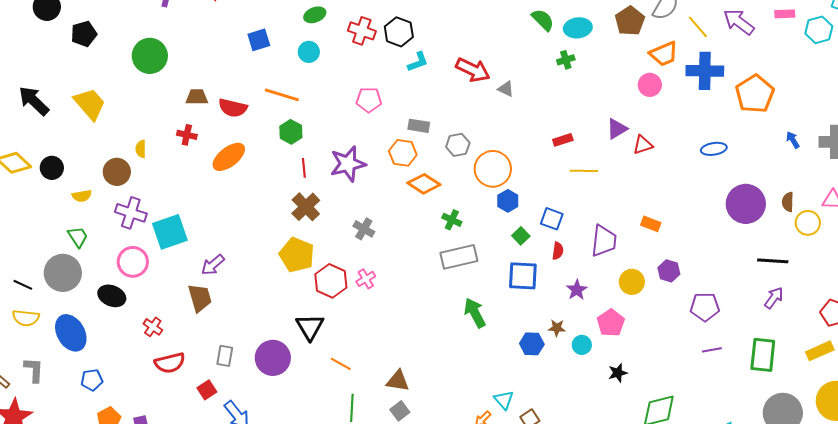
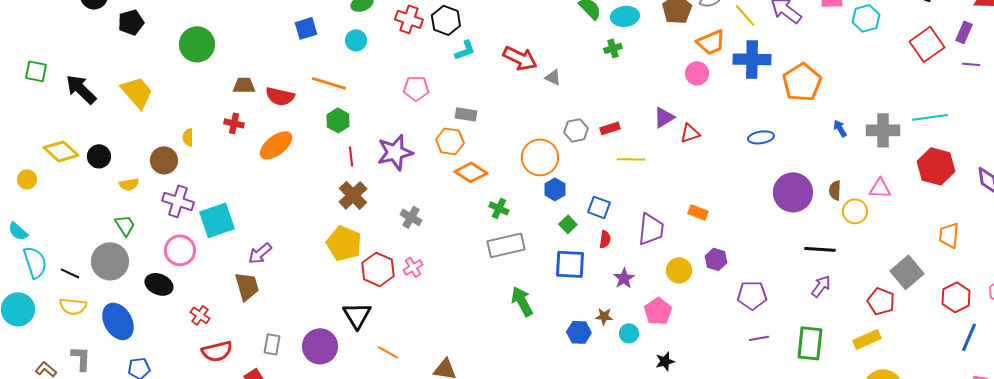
gray hexagon: (458, 145) -> (576, 130), moved

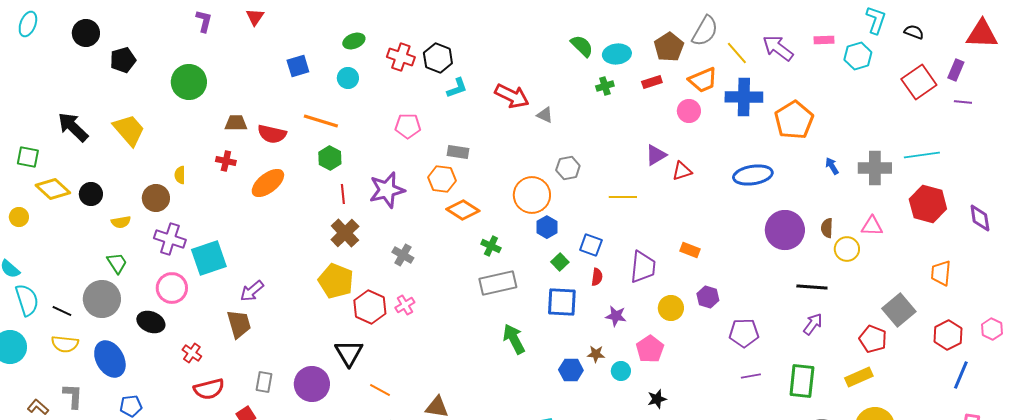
green square: (36, 71) -> (28, 157), moved
red rectangle: (610, 128) -> (652, 82), moved
blue ellipse: (761, 137) -> (753, 175), size x1.5
purple star: (624, 278) -> (616, 316), turned -30

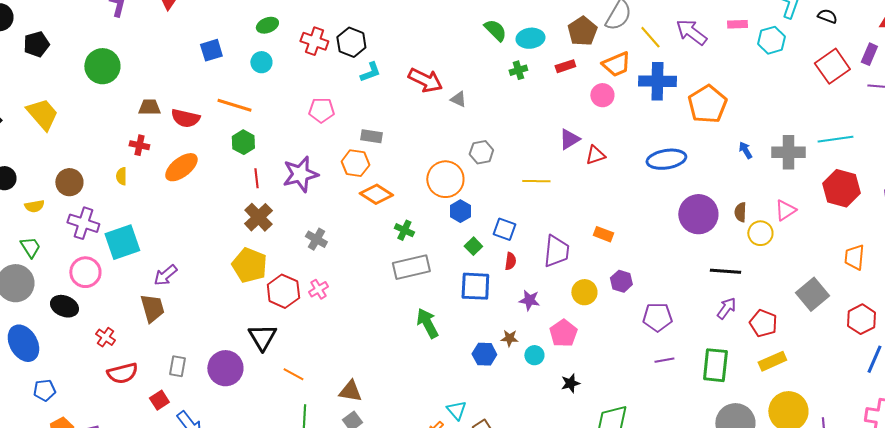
yellow semicircle: (180, 175) -> (121, 176), moved
pink triangle: (872, 226) -> (785, 210), turned -35
red pentagon: (873, 339) -> (763, 323), moved

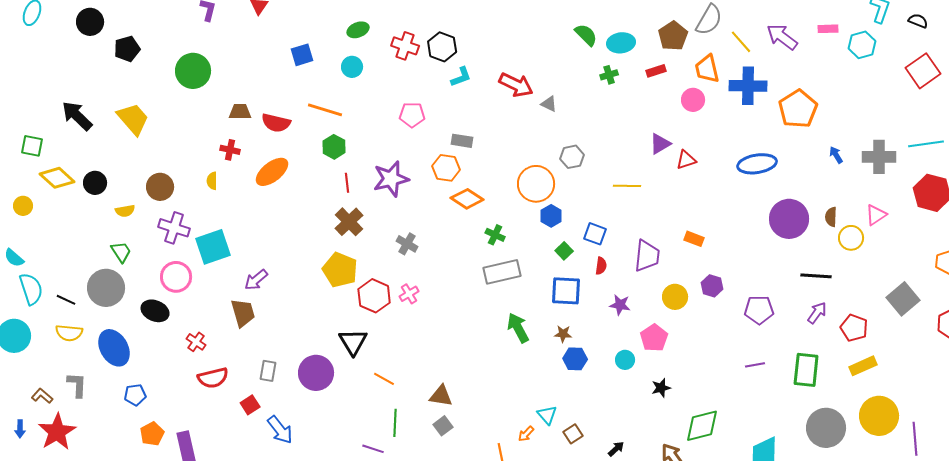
orange trapezoid: (616, 64) -> (707, 69), turned 100
purple pentagon: (657, 317) -> (759, 310), moved
brown star: (509, 338) -> (563, 334), moved

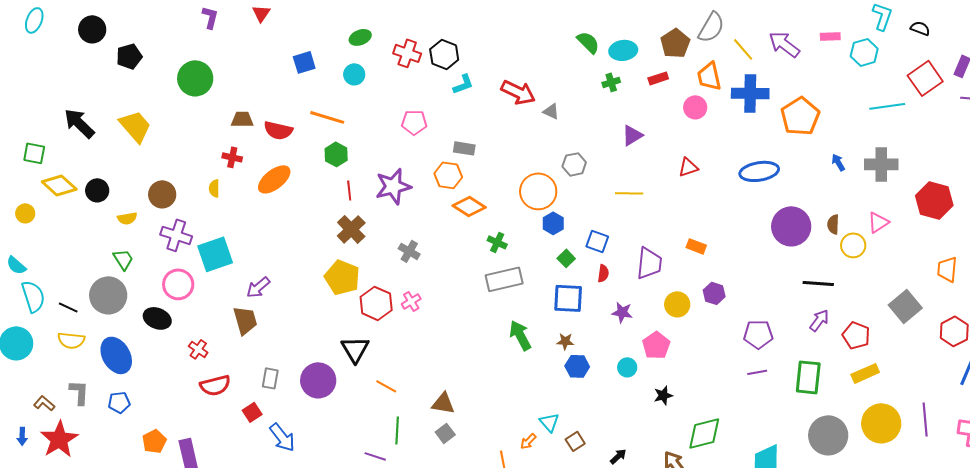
purple triangle: (660, 144) -> (632, 135), moved
cyan line: (926, 144) -> (887, 106), moved
purple pentagon: (759, 310) -> (758, 334), moved
blue pentagon: (135, 395) -> (119, 402), moved
purple line: (915, 439) -> (925, 419), moved

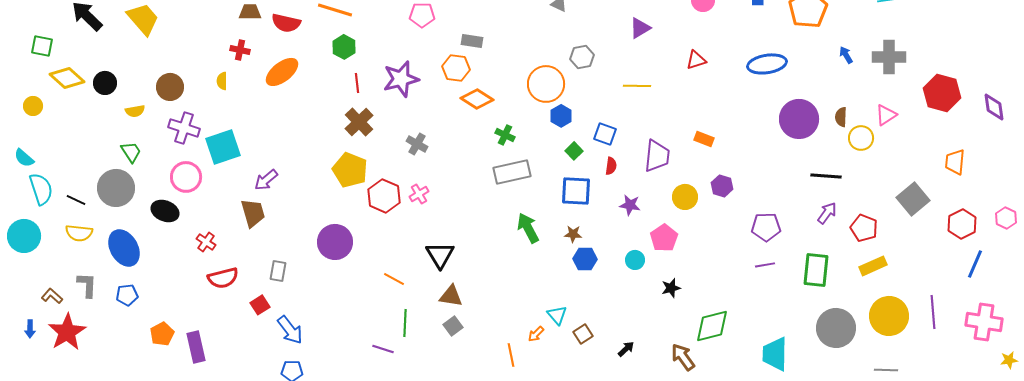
black triangle: (355, 349) -> (440, 255), moved
purple circle: (318, 380) -> (335, 242), moved

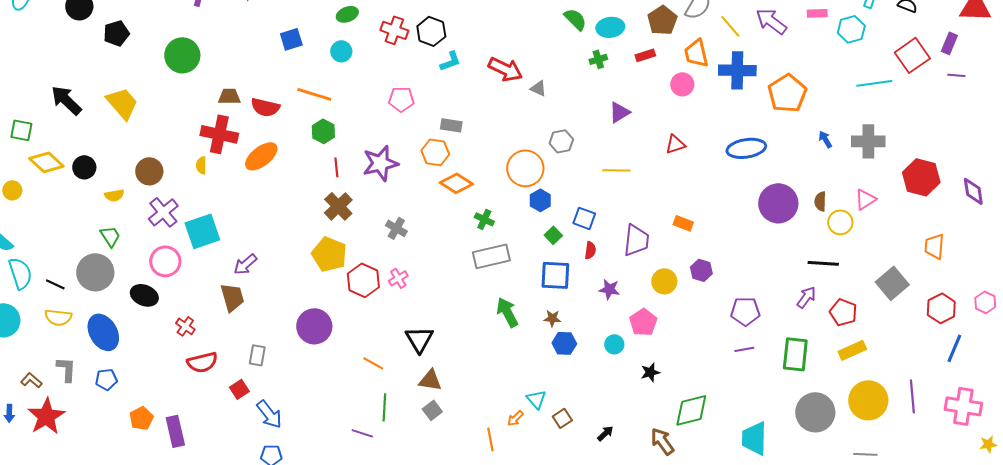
red cross: (240, 50) -> (219, 134), size x1.8
purple cross: (184, 128) -> (163, 212), turned 32
black line: (826, 176) -> (823, 263), moved

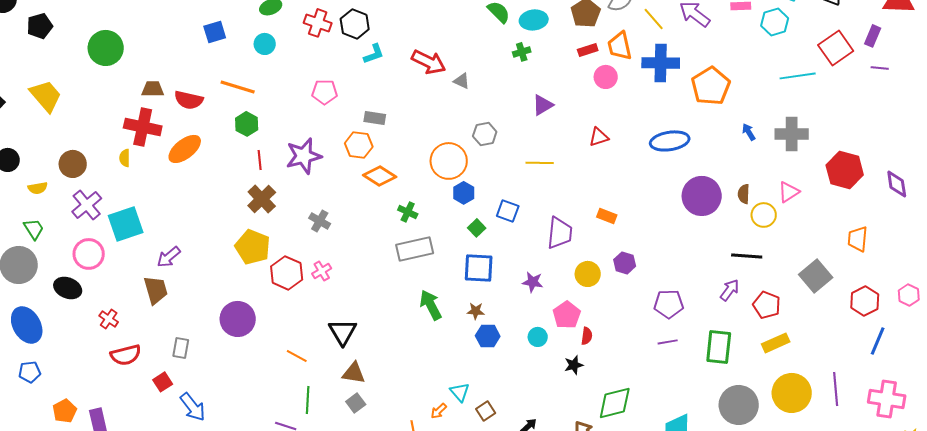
red rectangle: (645, 55) -> (588, 50), moved
red semicircle: (590, 250) -> (587, 336), moved

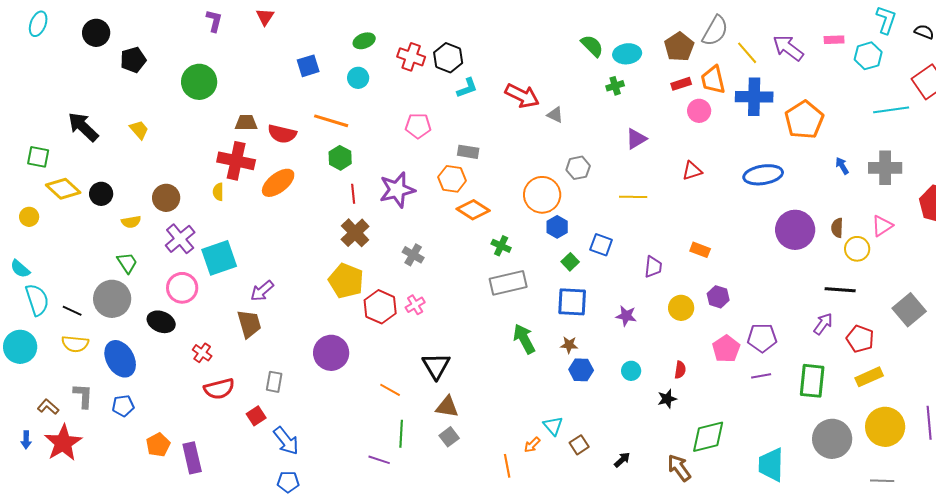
yellow trapezoid: (46, 96) -> (139, 130), size x0.6
purple trapezoid: (560, 233) -> (653, 267), size x0.7
pink pentagon: (567, 315) -> (726, 349), moved

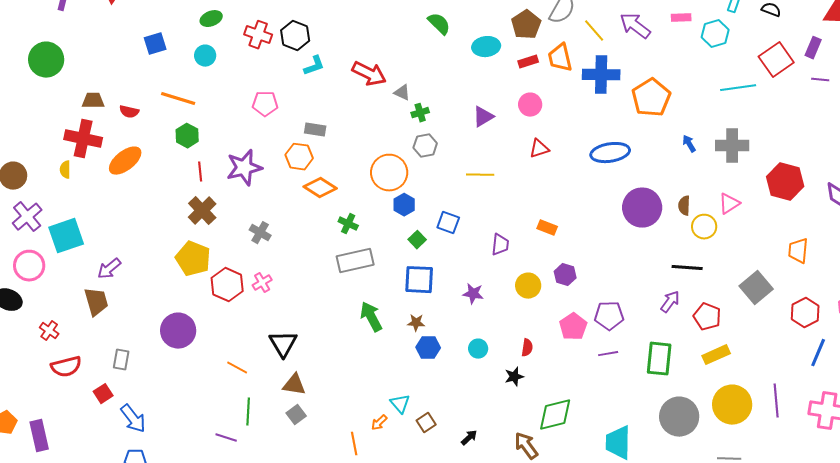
cyan ellipse: (627, 54) -> (486, 47), moved
green cross: (615, 86) -> (420, 113), moved
pink circle: (699, 111) -> (530, 105), moved
red semicircle: (282, 134) -> (129, 112), size x0.7

